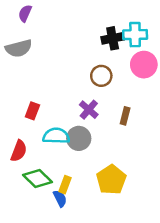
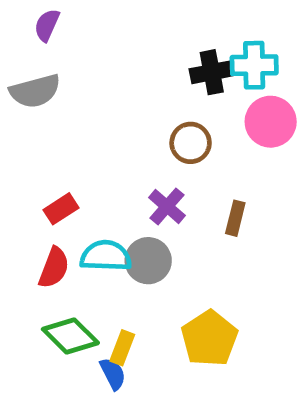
red rectangle: (32, 111) -> (61, 209), turned 36
red semicircle: (19, 151) -> (54, 268), moved

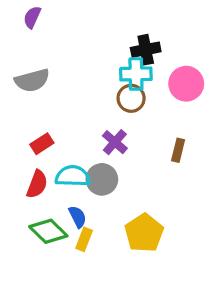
cyan cross: (254, 65) -> (136, 74), moved
gray semicircle: (35, 91) -> (32, 80), moved
brown rectangle: (235, 218) -> (178, 150), moved
blue semicircle: (113, 374) -> (78, 217), moved

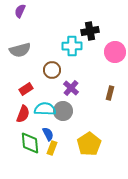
cyan cross: (136, 74) -> (72, 46), moved
brown circle: (131, 98) -> (52, 70), moved
green diamond: (48, 231) -> (30, 143), turned 40

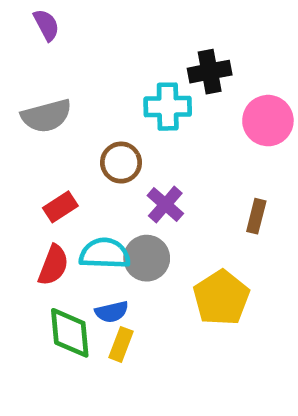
purple semicircle: (20, 11) -> (46, 25), turned 128
blue semicircle: (48, 134) -> (112, 312), turned 104
yellow pentagon: (89, 144) -> (221, 298), moved

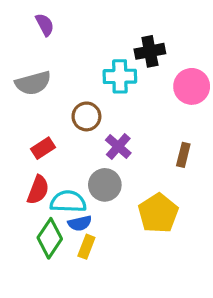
purple semicircle: (46, 25) -> (45, 25), moved
cyan semicircle: (105, 253) -> (68, 202), moved
green diamond: (70, 333) -> (50, 238), turned 39

